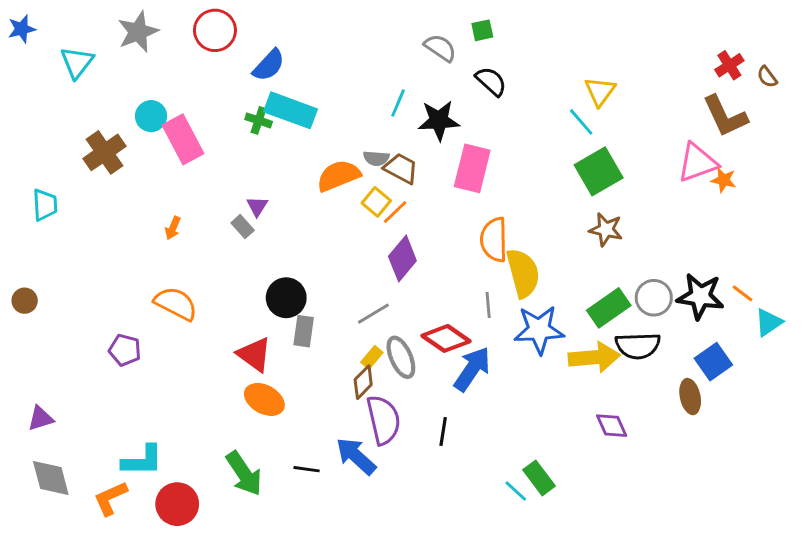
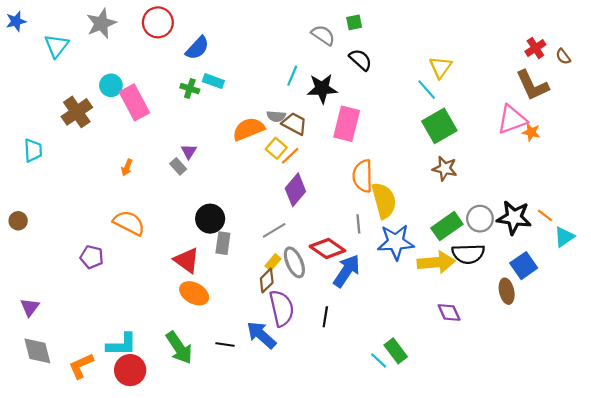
cyan rectangle: (291, 110) -> (213, 81), size x0.6
purple triangle: (41, 418) -> (30, 307), turned -36
cyan L-shape: (142, 460) -> (122, 344), moved

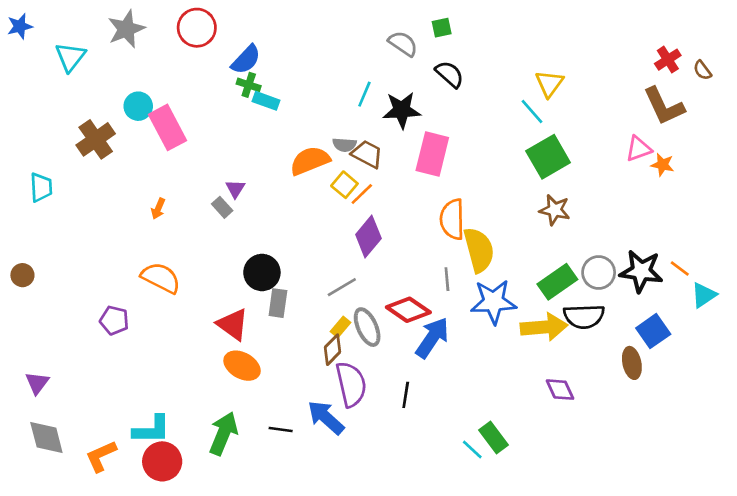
green cross: (190, 89) -> (249, 85), moved
pink triangle: (512, 119) -> (639, 149), size x0.7
green arrow: (179, 348) -> (223, 433), turned -124

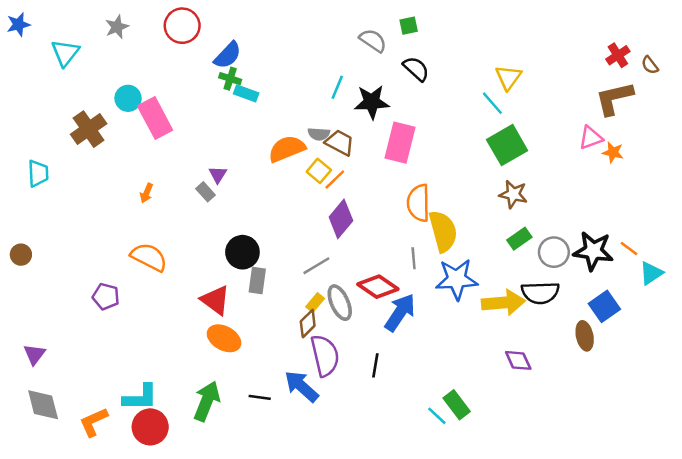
gray star: (126, 29) -> (117, 27), size x0.7
brown L-shape: (664, 106) -> (614, 98), turned 102
green rectangle: (557, 282) -> (519, 239), moved, size x0.7

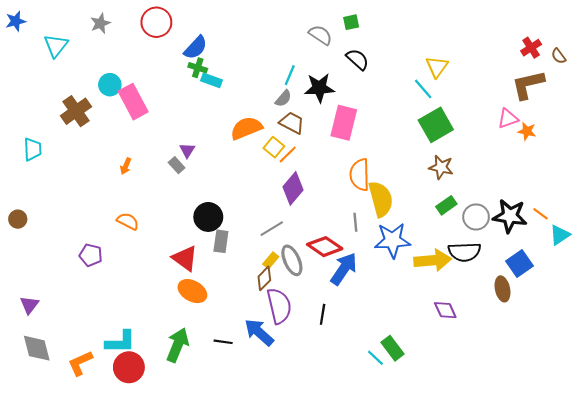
gray semicircle: (319, 134) -> (283, 98), moved, turned -54
orange semicircle: (149, 257) -> (128, 221), size x0.7

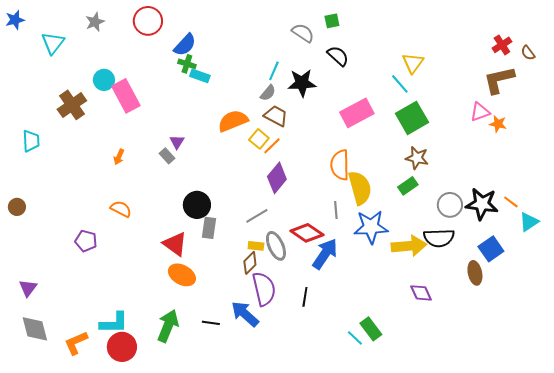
pink rectangle: (344, 123) -> (357, 113), moved, turned 48
green rectangle: (446, 205) -> (408, 186), moved
yellow rectangle: (271, 260) -> (256, 246), turned 56

